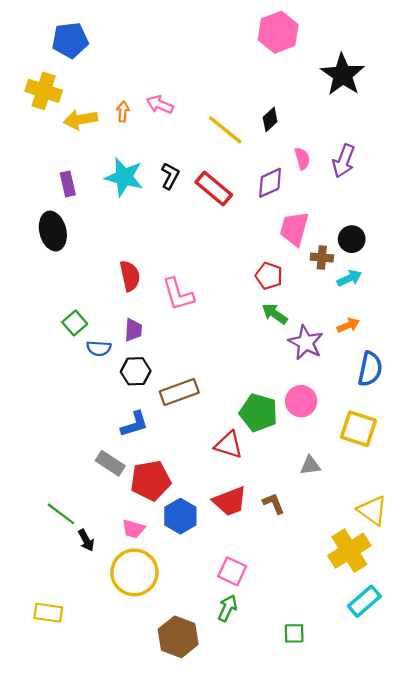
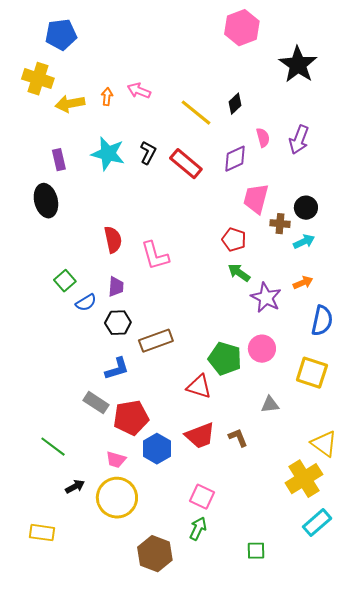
blue semicircle: (99, 348) -> (86, 303), turned -35
black arrow: (86, 540) -> (75, 487), moved, turned -90

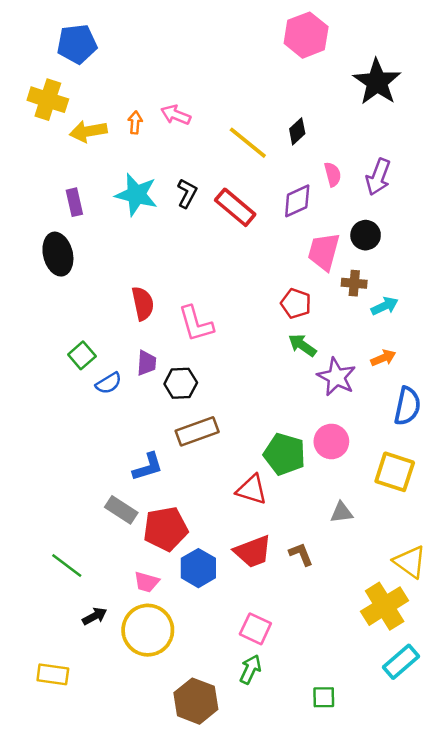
black circle: (306, 208) -> (366, 235), moved
black hexagon: (118, 323) -> (181, 383), moved

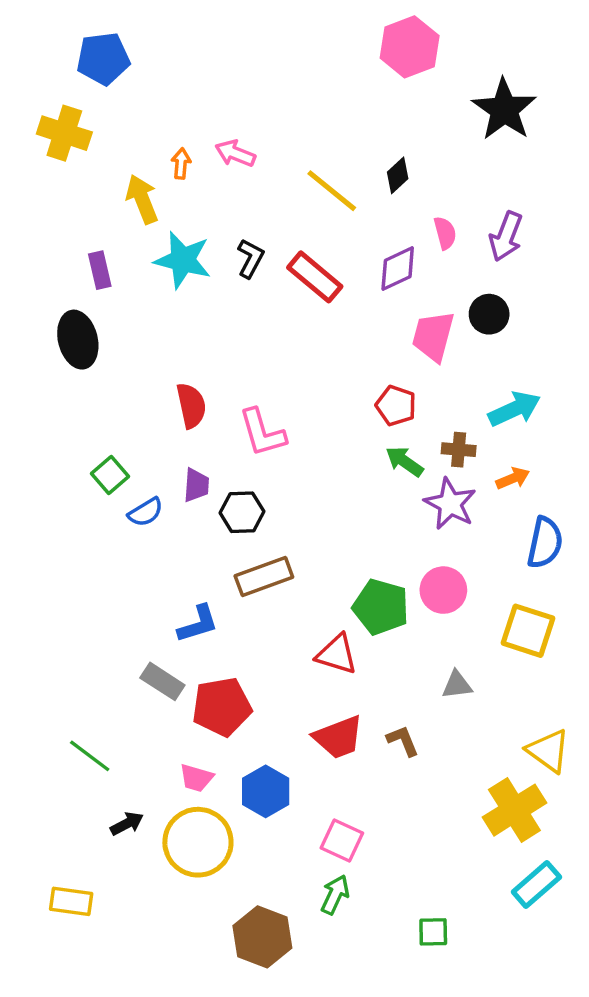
yellow arrow: (88, 131) -> (142, 199), moved, turned 78
brown cross: (354, 283) -> (459, 450), moved
cyan arrow: (385, 306) -> (514, 409), size x1.4
blue hexagon: (198, 568) -> (266, 791), moved

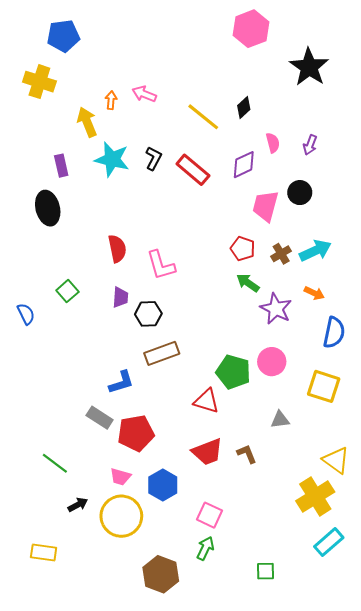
purple arrow: (506, 236) -> (310, 145), size x0.7
brown cross: (459, 450) -> (281, 254), moved, turned -36
orange arrow: (513, 478) -> (314, 293), turned 48
blue semicircle: (146, 512) -> (26, 314), moved, turned -85

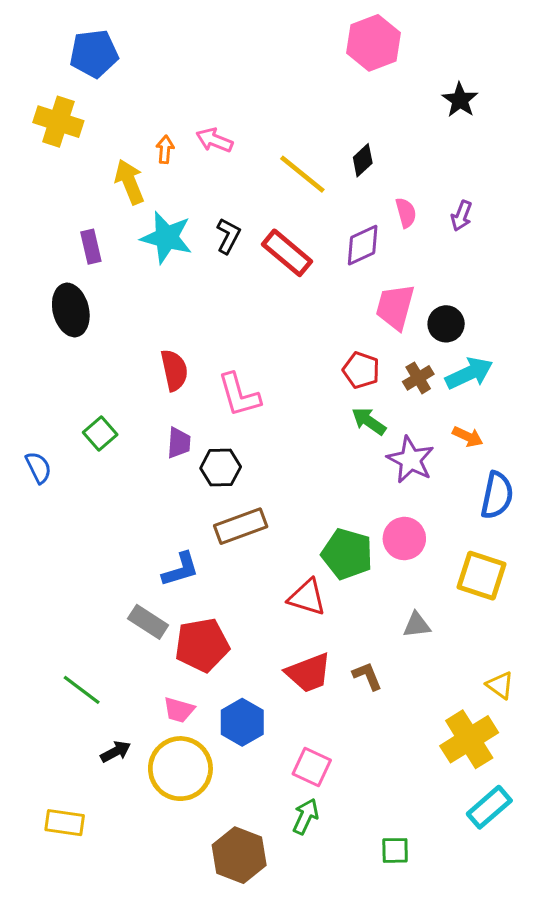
black star: (309, 67) -> (460, 100), size x0.6
black circle: (300, 193) -> (446, 324), moved
yellow triangle: (336, 460) -> (500, 685), size x0.7

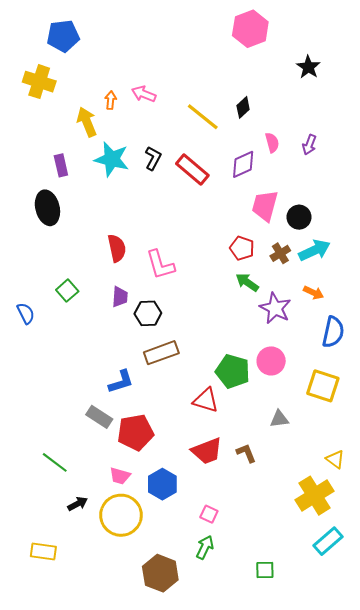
pink square: (312, 767) -> (209, 514), size x0.7

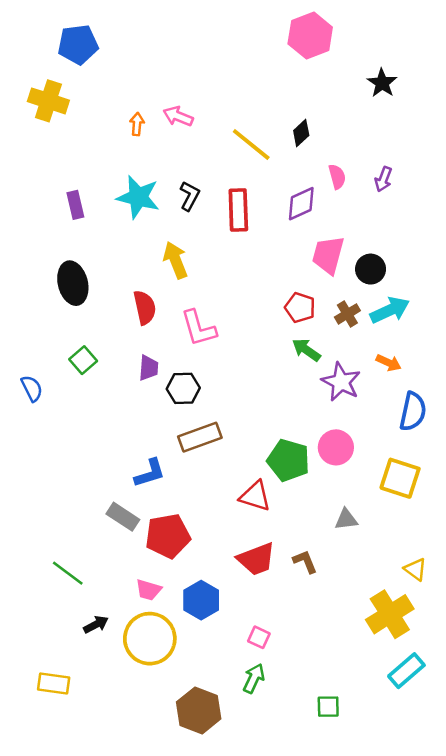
yellow arrow: (87, 122) -> (175, 260), moved
red rectangle: (192, 170) -> (238, 210), turned 48
black ellipse: (47, 208) -> (73, 283), moved

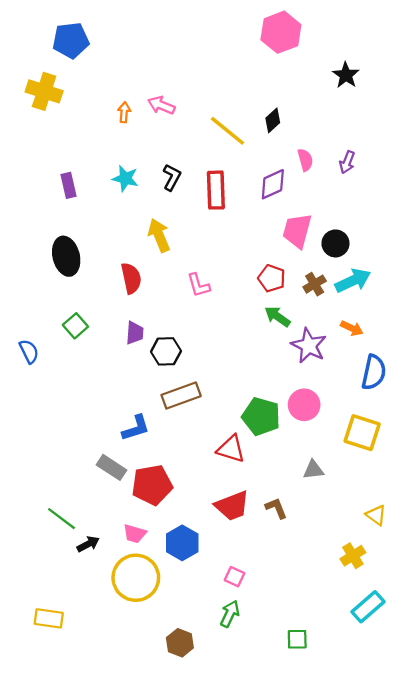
cyan star: (138, 197) -> (125, 178), size x0.7
pink L-shape: (199, 328) -> (198, 285), moved, size x0.7
yellow cross: (390, 614) -> (353, 556), size x0.6
black arrow: (96, 624) -> (88, 544), moved
brown hexagon: (199, 710) -> (180, 643), size x0.7

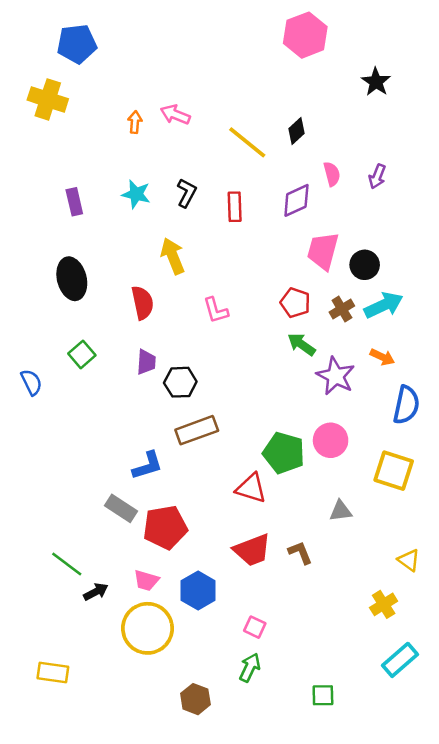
red rectangle: (216, 190) -> (235, 207), size x0.7

